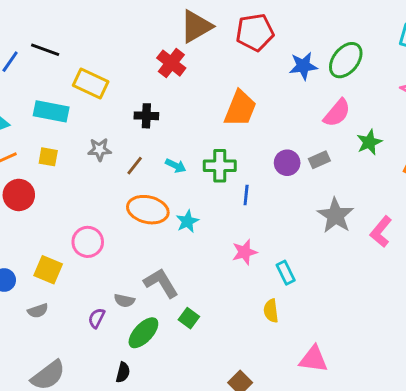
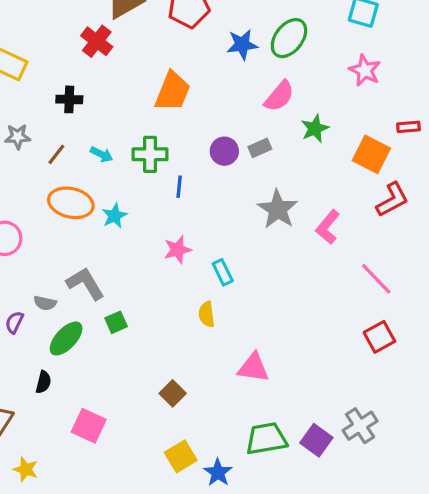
green square: (189, 318) -> (116, 322), turned 30

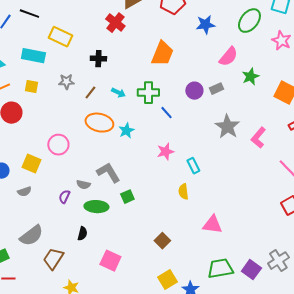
green ellipse: (289, 38) -> (249, 21), moved
blue line: (179, 187) -> (166, 113), turned -48
green ellipse: (66, 339) -> (96, 207), turned 50

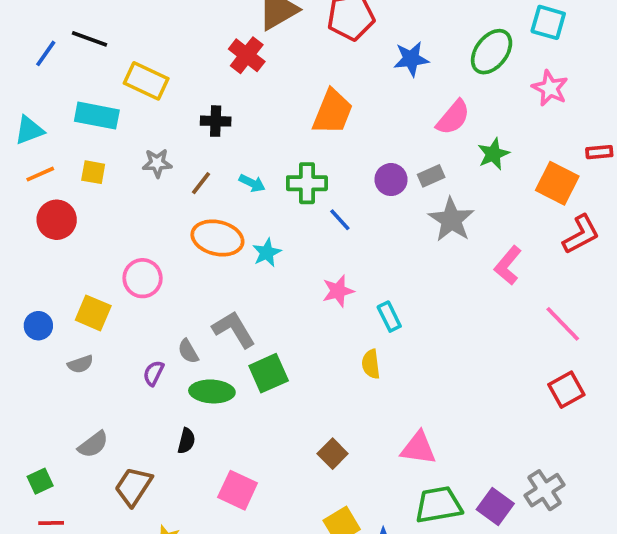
gray star: (227, 127) -> (451, 220), moved
gray semicircle: (83, 185) -> (188, 351), turned 48
green square: (127, 197) -> (269, 373), size x1.5
pink triangle: (212, 225) -> (418, 448), moved
gray semicircle: (31, 236) -> (93, 444), size x0.7

